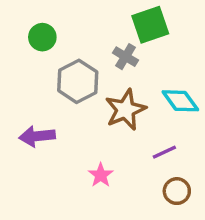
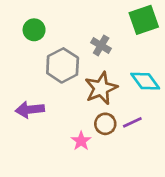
green square: (150, 25) -> (144, 20), moved
brown circle: (177, 191) -> (105, 124), moved

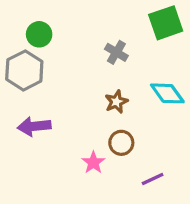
gray hexagon: (63, 65) -> (24, 70), moved
brown star: (101, 88) -> (116, 102), size x0.6
purple line: (132, 122) -> (153, 179), moved

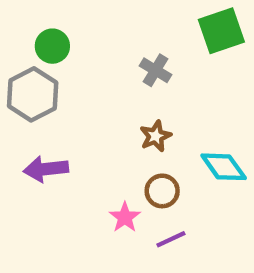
cyan diamond: (167, 93) -> (224, 167), moved
purple line: (153, 179) -> (171, 239), moved

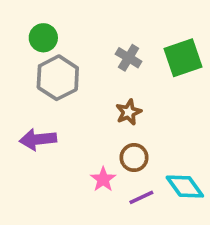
green square: (221, 31) -> (183, 58), moved
gray hexagon: (33, 94) -> (58, 78), moved
cyan diamond: (224, 167) -> (185, 187), moved

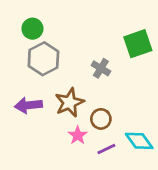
gray cross: (129, 58) -> (101, 68), moved
brown star: (129, 112) -> (69, 103), moved, size x1.5

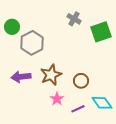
green circle: (32, 29) -> (12, 27), moved
gray cross: (101, 68) -> (74, 19), moved
brown circle: (101, 119) -> (81, 81), moved

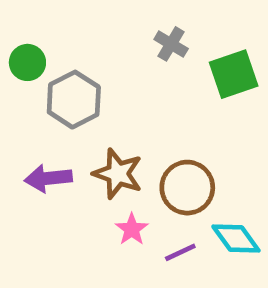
brown star: (51, 75) -> (118, 174), turned -30
brown circle: (81, 81) -> (187, 188), size x1.5

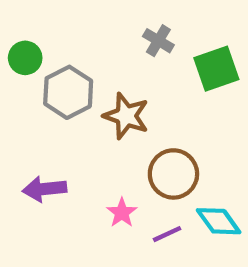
brown star: (118, 174) -> (126, 116), moved
purple arrow: (48, 178) -> (44, 189), moved

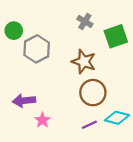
brown star: (126, 116) -> (84, 62), moved
pink star: (122, 213) -> (42, 120), moved
cyan diamond: (219, 221) -> (117, 118), turned -40

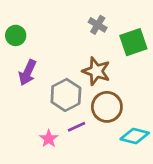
gray hexagon: (37, 49) -> (66, 95), moved
purple arrow: (24, 101) -> (28, 72), moved, turned -60
purple line: (89, 125) -> (76, 127), moved

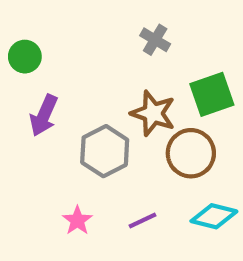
green square: (133, 42) -> (212, 94), moved
brown circle: (107, 107) -> (191, 153), moved
purple line: (76, 127) -> (143, 220), moved

